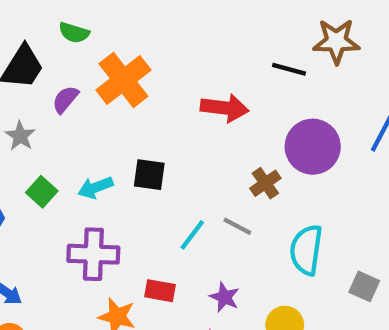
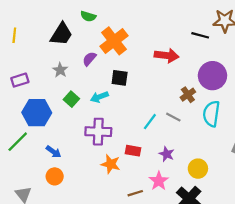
purple semicircle: (65, 99) -> (89, 59), moved
black square: (149, 175) -> (120, 78), moved
cyan semicircle: (306, 250) -> (211, 114), moved

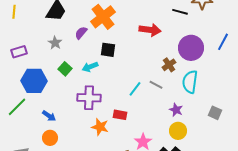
purple star: (167, 154) -> (176, 110), moved

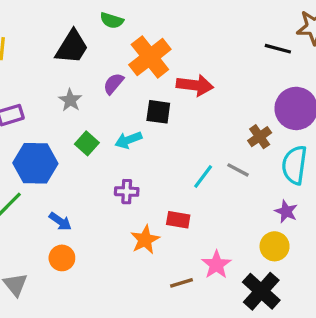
red arrow: (150, 30) -> (195, 85), moved
purple cross: (89, 98) -> (127, 192), size x0.6
purple star: (176, 110) -> (286, 211), moved
orange star: (100, 127) -> (145, 240), turned 30

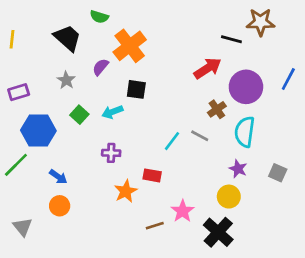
black trapezoid: (72, 47) -> (68, 38), turned -80
red arrow: (195, 85) -> (208, 68), moved, turned -40

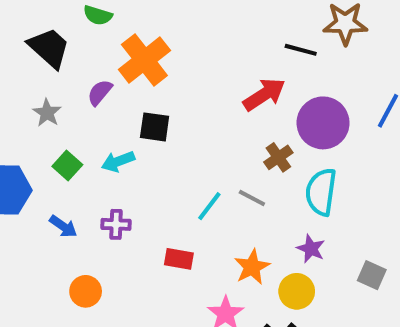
gray square: (278, 173) -> (372, 275), moved
blue arrow: (58, 177) -> (63, 226), moved
orange star: (126, 191) -> (252, 267), moved
orange circle: (60, 206) -> (86, 291), moved

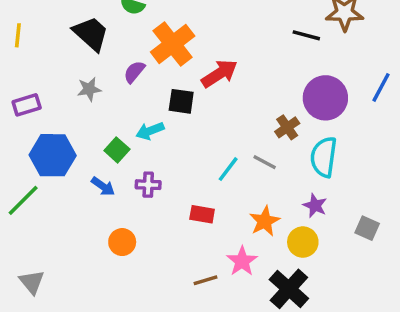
red arrow: (264, 94) -> (219, 74), moved
gray star: (47, 113) -> (89, 89), turned 30
green square: (67, 166) -> (117, 150), moved

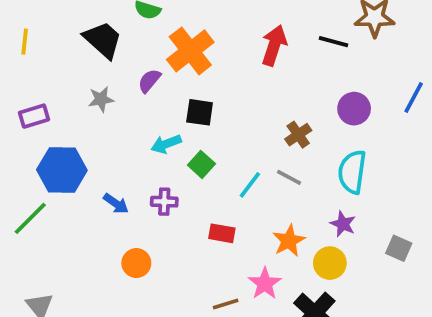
red arrow: (219, 74) -> (274, 45), moved, turned -39
purple circle: (325, 98) -> (354, 109), size x0.7
brown cross: (287, 127) -> (298, 135), moved
green square: (117, 150) -> (201, 164), moved

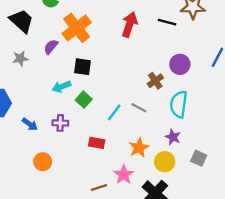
brown cross: (298, 135) -> (155, 81), moved
gray square: (399, 248) -> (199, 158), moved

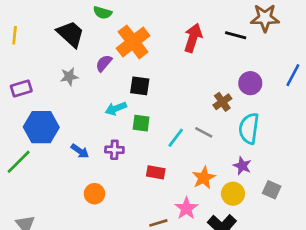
green square: (84, 100) -> (141, 123), turned -35

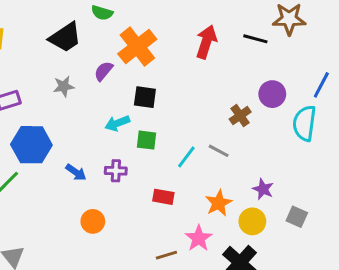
black trapezoid: (71, 34) -> (65, 37), turned 104
cyan semicircle: (249, 128) -> (304, 123), moved

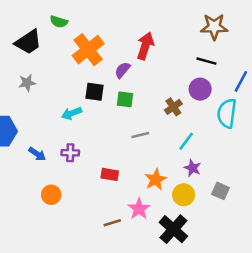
black line: (255, 39) -> (206, 61), moved
purple semicircle: (104, 71) -> (122, 70), moved
green square: (146, 140) -> (125, 99), moved
gray line: (219, 151) -> (140, 135), moved, turned -42
cyan line: (186, 157) -> (186, 141), moved

